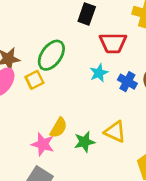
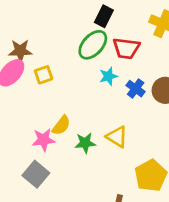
green ellipse: (51, 55) -> (93, 45), moved
pink star: (43, 144) -> (44, 140), turned -30

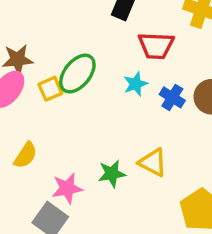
green ellipse: (93, 45) -> (77, 74), moved
yellow semicircle: (61, 125) -> (26, 155), moved
pink star: (44, 140) -> (67, 188), moved

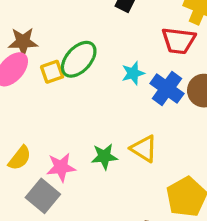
red trapezoid: (156, 46) -> (179, 41), moved
blue cross: (172, 97) -> (167, 88), size x1.4
yellow semicircle: (26, 155) -> (20, 158), moved

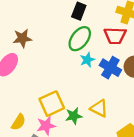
brown star: (23, 42) -> (22, 38), moved
green ellipse: (79, 59) -> (80, 39), moved
yellow square: (52, 72) -> (52, 104), moved, size x1.6

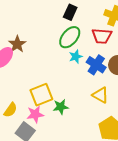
brown star: (22, 38) -> (17, 44), moved, turned -30
yellow triangle: (99, 108) -> (100, 95), moved

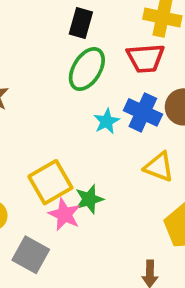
cyan star: (76, 57) -> (106, 121), moved
pink star: (35, 114) -> (64, 214), moved, turned -30

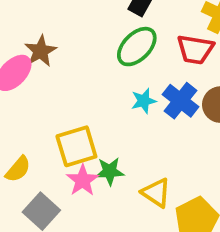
yellow triangle: (159, 167) -> (156, 193), moved

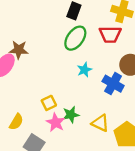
brown star: (41, 51) -> (19, 50), turned -30
blue cross: (180, 101) -> (113, 84), moved
yellow square: (76, 146) -> (49, 103), size x0.6

